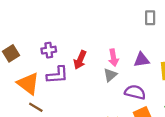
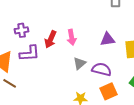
pink arrow: (113, 58) -> (72, 37), moved
gray triangle: (110, 75) -> (80, 63), moved

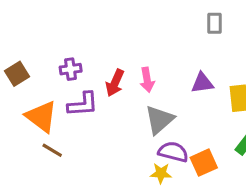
gray triangle: (80, 63) -> (159, 120), size x1.5
purple semicircle: (102, 69) -> (173, 152), moved

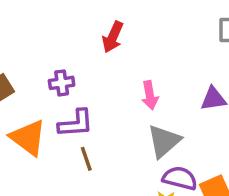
red arrow: (115, 83) -> (113, 37), moved
brown line: (52, 150) -> (86, 159), moved, turned 40

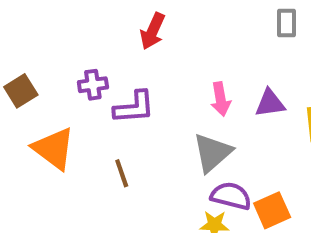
pink arrow: (150, 95) -> (221, 99), moved
purple L-shape: (76, 123) -> (134, 107), moved

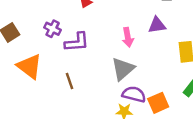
purple cross: (93, 85) -> (53, 29), turned 35
purple triangle: (270, 103) -> (157, 25), moved

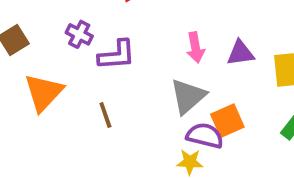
purple triangle: (157, 25) -> (241, 53), moved
orange triangle: (29, 66) -> (44, 92), turned 36
orange square: (158, 103) -> (227, 121), moved

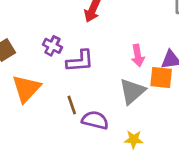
orange square: (227, 121) -> (161, 78), moved, turned 30
purple semicircle: (205, 136) -> (95, 120), moved

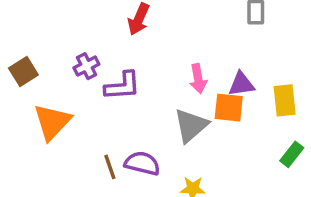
purple cross: (52, 46) -> (86, 66), turned 36
brown line: (72, 105) -> (110, 167), moved

